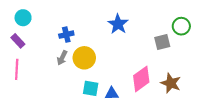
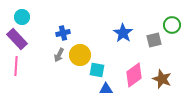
blue star: (118, 24) -> (123, 33), moved
purple rectangle: (18, 41) -> (17, 39), size x1.5
cyan square: (91, 88) -> (97, 70), moved

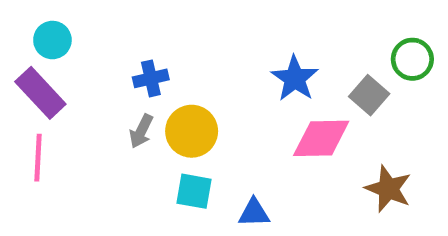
gray square: (154, 40) -> (369, 95), turned -35
cyan square: (97, 70) -> (194, 191), moved
pink diamond: (134, 75) -> (321, 138), moved, turned 35

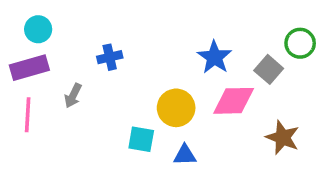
purple rectangle: (40, 93) -> (29, 68), turned -63
gray arrow: (141, 131) -> (73, 96), moved
yellow circle: (192, 131) -> (176, 108), moved

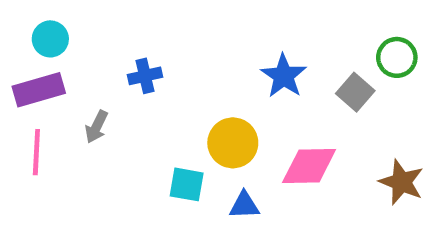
pink diamond: (234, 101) -> (309, 166), moved
brown star: (283, 138) -> (401, 182), moved

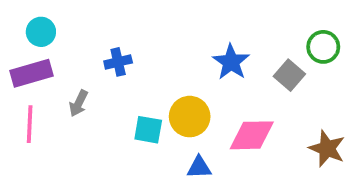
cyan square: (187, 184) -> (148, 130), moved

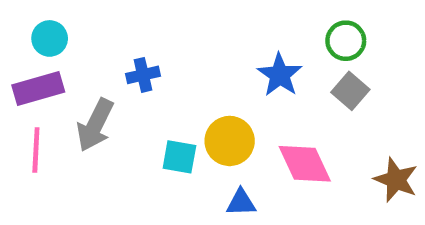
green circle: (323, 47) -> (346, 41), moved
gray arrow: (79, 103) -> (95, 125), size x1.6
pink diamond: (252, 135) -> (305, 164), turned 66

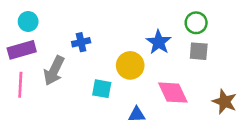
gray square: (350, 91) -> (199, 51), turned -36
yellow circle: (230, 141) -> (130, 65), moved

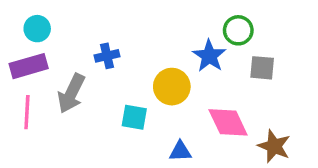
green circle: (196, 23) -> (238, 30), moved
brown star: (225, 102) -> (274, 146), moved

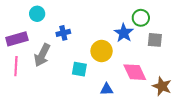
cyan circle: (37, 29) -> (37, 14), moved

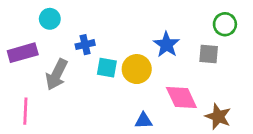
green circle: (141, 18) -> (225, 24), moved
pink line: (16, 66) -> (25, 111), moved
cyan square: (79, 69) -> (107, 68), moved

